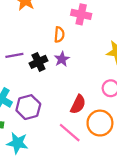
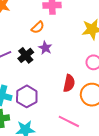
orange semicircle: (59, 35) -> (38, 27), turned 56
pink line: (70, 133) -> (69, 121), moved

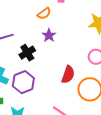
black cross: (26, 55) -> (27, 53), moved

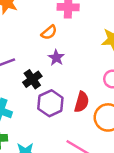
purple hexagon: (23, 82) -> (50, 103), moved

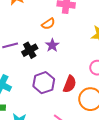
black cross: (32, 79) -> (30, 50), moved

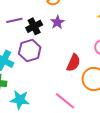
purple hexagon: (44, 83) -> (30, 50), moved

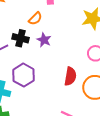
black cross: (34, 26) -> (20, 38), moved, turned -35

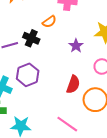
purple star: (44, 40) -> (76, 46), moved

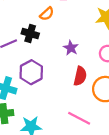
purple star: (76, 46) -> (71, 48), moved

